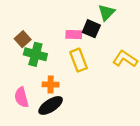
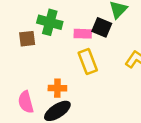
brown square: (23, 39) -> (27, 39), turned 35
green cross: (35, 54) -> (50, 22), moved

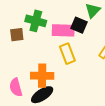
pink rectangle: (83, 34) -> (63, 30), size x1.5
orange cross: (57, 88) -> (42, 76), size x1.5

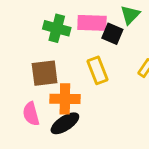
pink rectangle: (63, 30) -> (92, 23), moved
brown square: (17, 35) -> (45, 73), moved, size x1.5

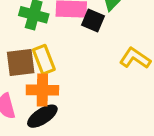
yellow rectangle: (97, 70) -> (44, 60), moved

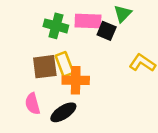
orange cross: (42, 90) -> (76, 80), moved

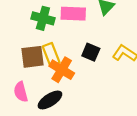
black square: (107, 31) -> (91, 52), moved
orange cross: (76, 80) -> (62, 70), turned 30

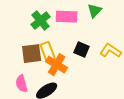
green cross: (43, 18) -> (41, 21), turned 36

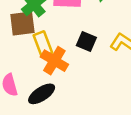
brown square: (32, 54) -> (22, 24), moved

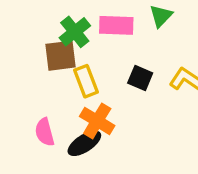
orange cross: (54, 61) -> (97, 121), moved

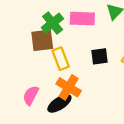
black square: (140, 78) -> (100, 56), turned -30
pink semicircle: (45, 132) -> (31, 95), turned 42

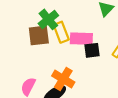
pink rectangle: (82, 19) -> (81, 39), moved
yellow rectangle: (61, 59) -> (61, 32), moved

